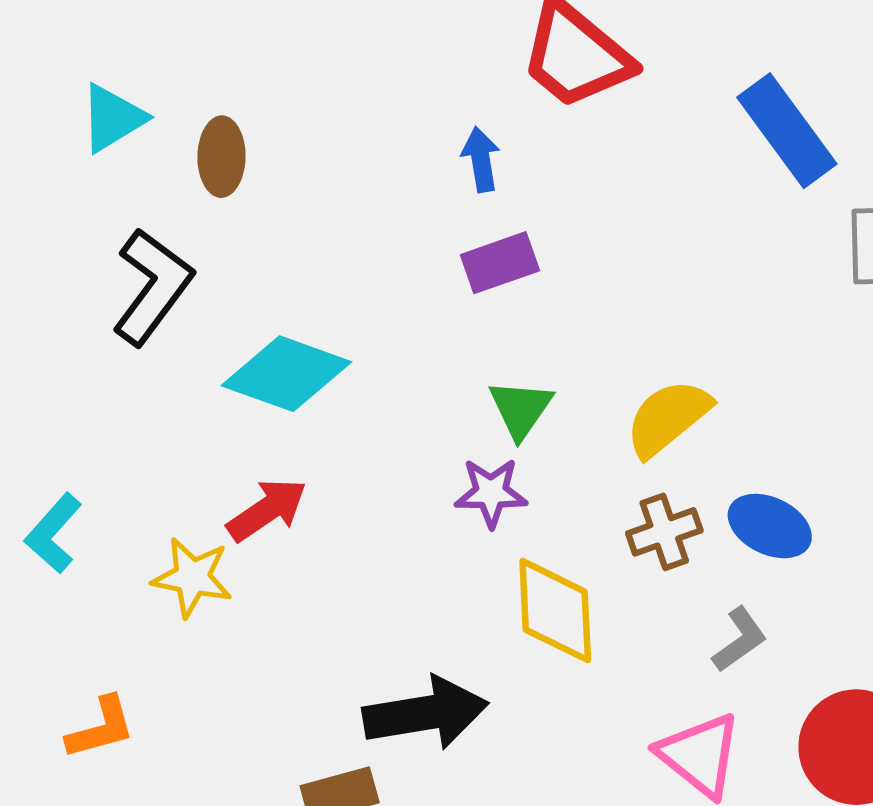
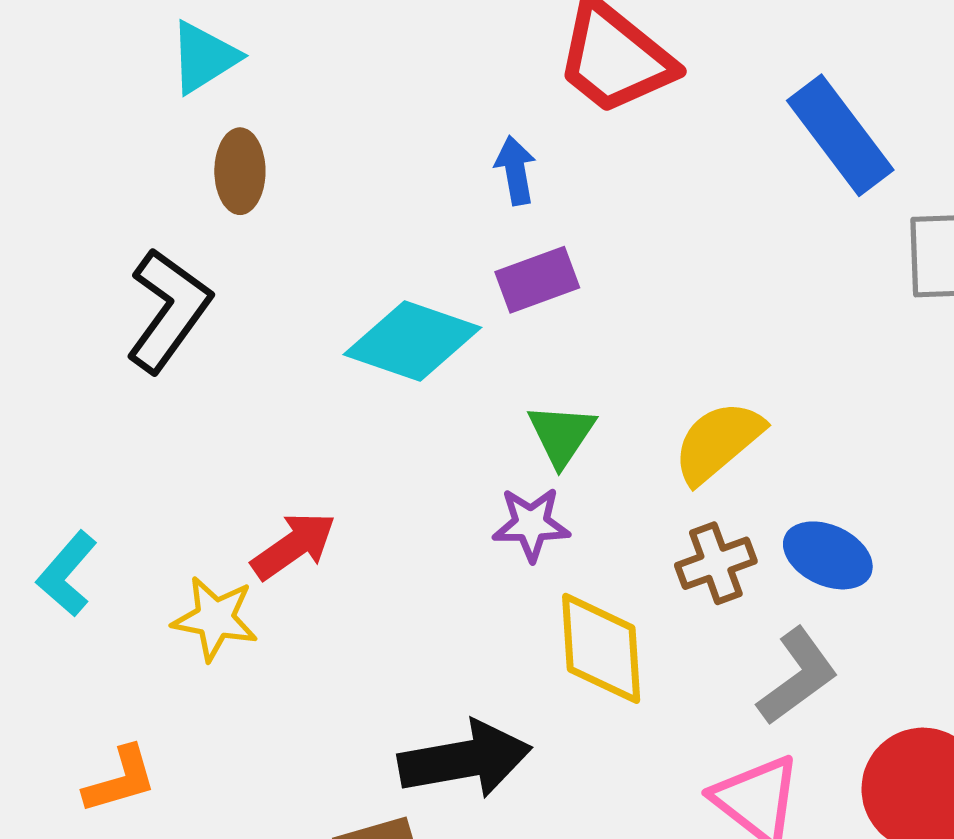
cyan triangle: (113, 118) -> (204, 57), moved
cyan diamond: (286, 374) -> (412, 341), moved
gray L-shape: (740, 640) -> (798, 676), size x1.4

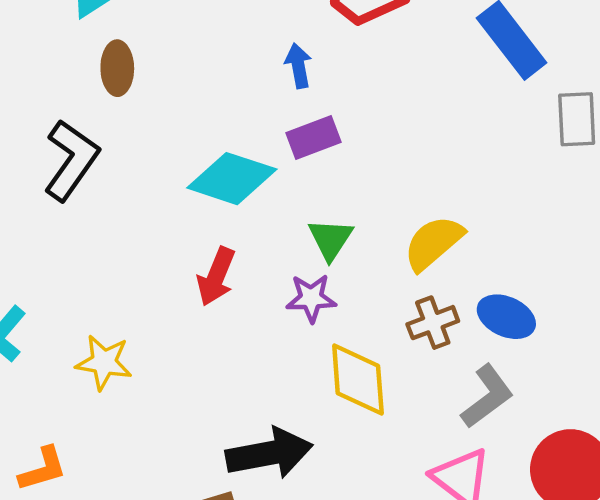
red arrow: (294, 546) -> (216, 277), moved, turned 148

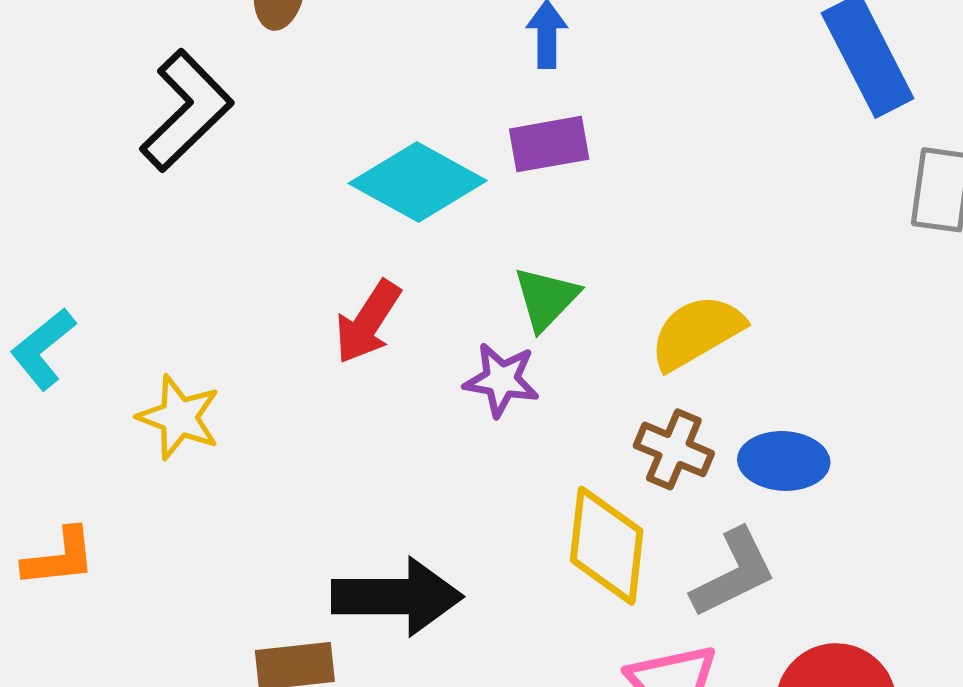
blue ellipse: (506, 317) -> (784, 461), turned -32
brown cross: (433, 323) -> (674, 449), turned 33
yellow diamond: (358, 379) -> (607, 546), moved

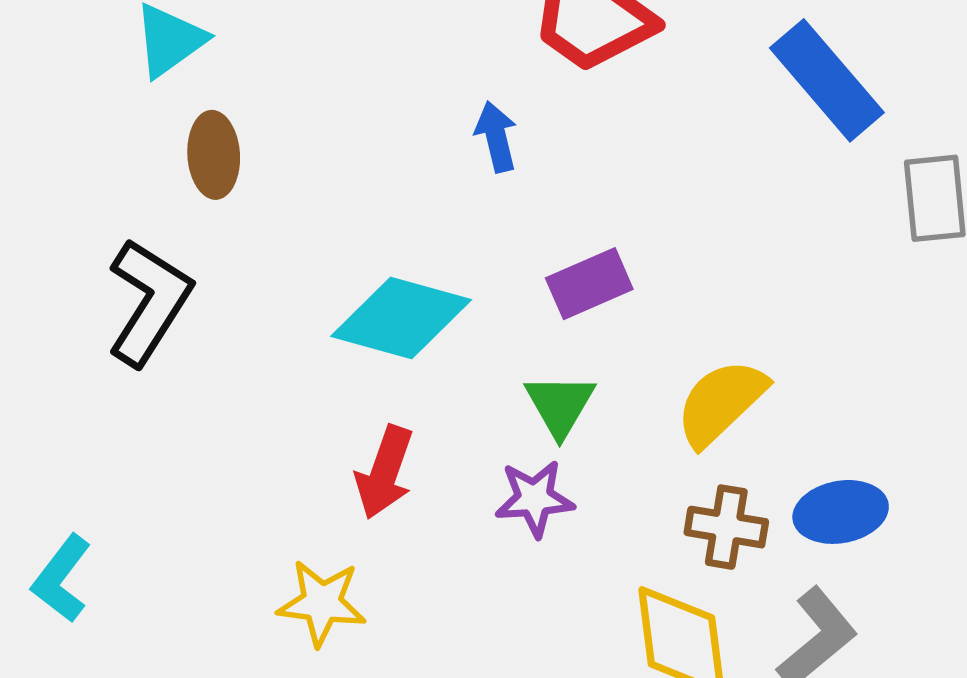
purple rectangle: (549, 144) -> (589, 284), moved
yellow star: (179, 417) -> (322, 603), moved

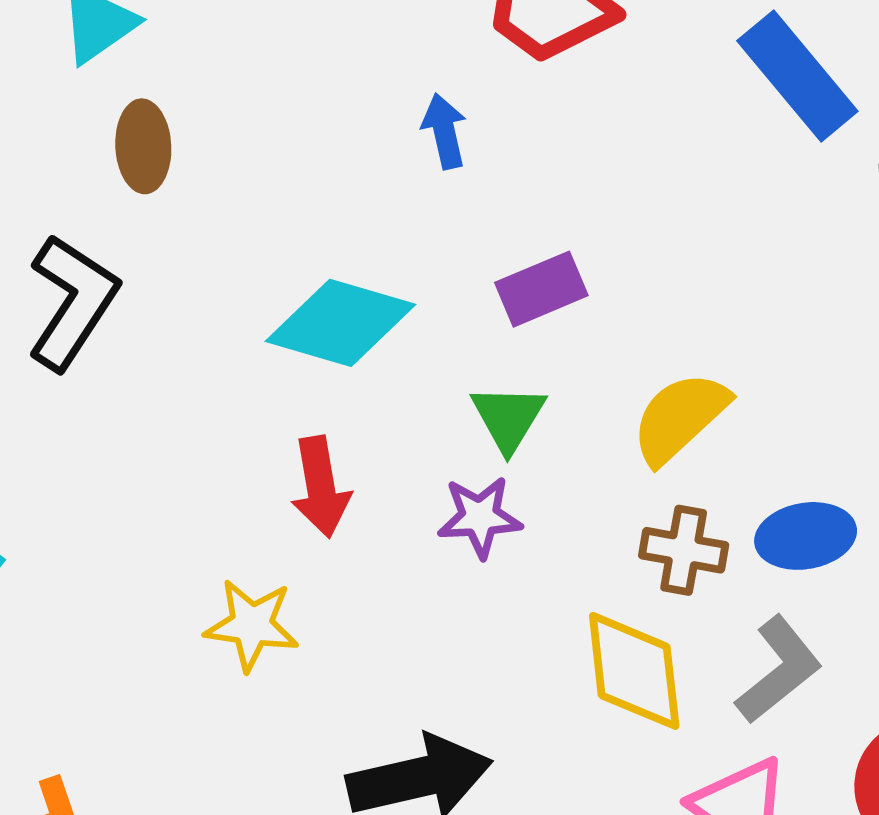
red arrow: (385, 472) -> (321, 487), turned -30

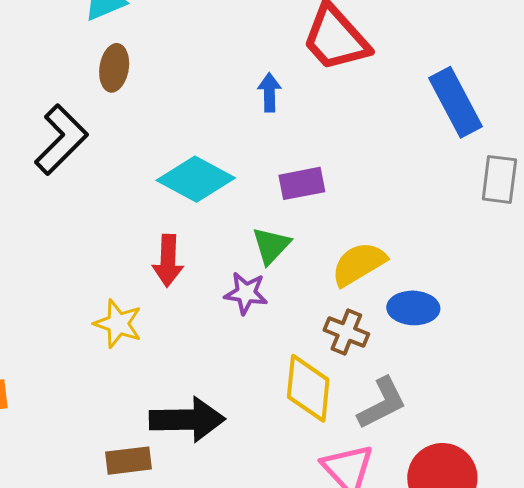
blue ellipse: (806, 536) -> (413, 308), moved

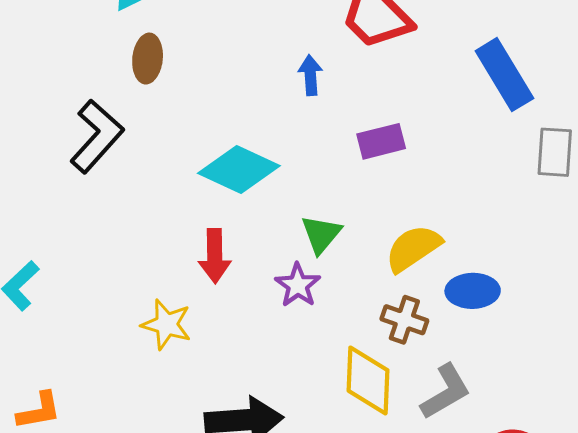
purple rectangle: (302, 183) -> (381, 141), moved
purple star: (246, 293) -> (298, 285), turned 30

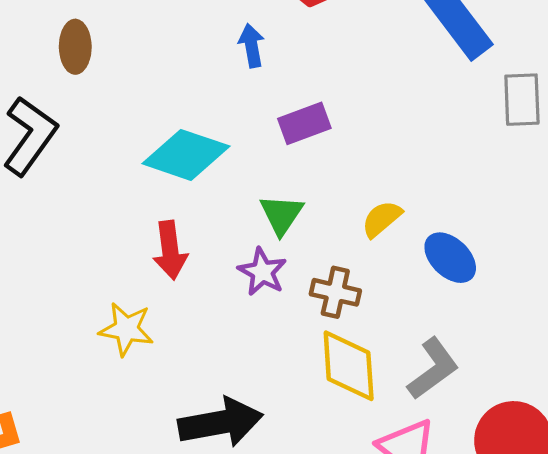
purple rectangle: (381, 141) -> (304, 123), moved
yellow semicircle: (413, 248) -> (382, 219), size x0.7
blue ellipse: (473, 291) -> (450, 258), turned 51
brown cross: (404, 320) -> (335, 292), moved

